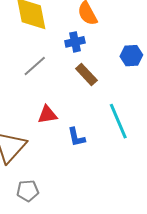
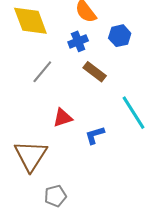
blue hexagon: (131, 56) -> (120, 36), moved
blue L-shape: (76, 137) -> (95, 135), turned 95

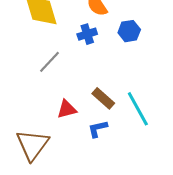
brown rectangle: (95, 72) -> (103, 98), moved

